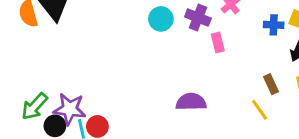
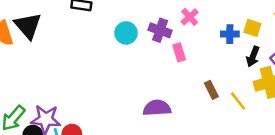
brown rectangle: (271, 84) -> (211, 90), moved
yellow line: (260, 110) -> (238, 101), moved

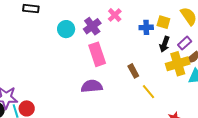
purple cross: (160, 30) -> (92, 26), turned 36
pink rectangle: (179, 52) -> (97, 54), moved, size x1.6
yellow line: (238, 101) -> (149, 92), moved

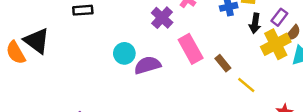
cyan circle: (66, 29) -> (124, 53), moved
pink rectangle: (97, 54) -> (191, 49), moved
purple semicircle: (92, 86) -> (147, 65), moved

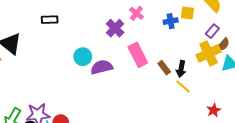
black arrow: (255, 23) -> (181, 69), moved

